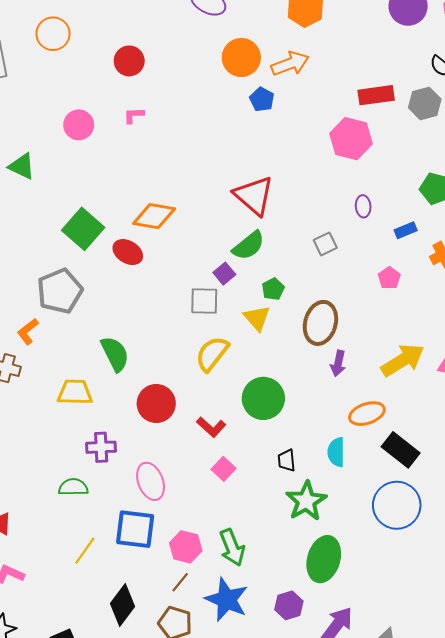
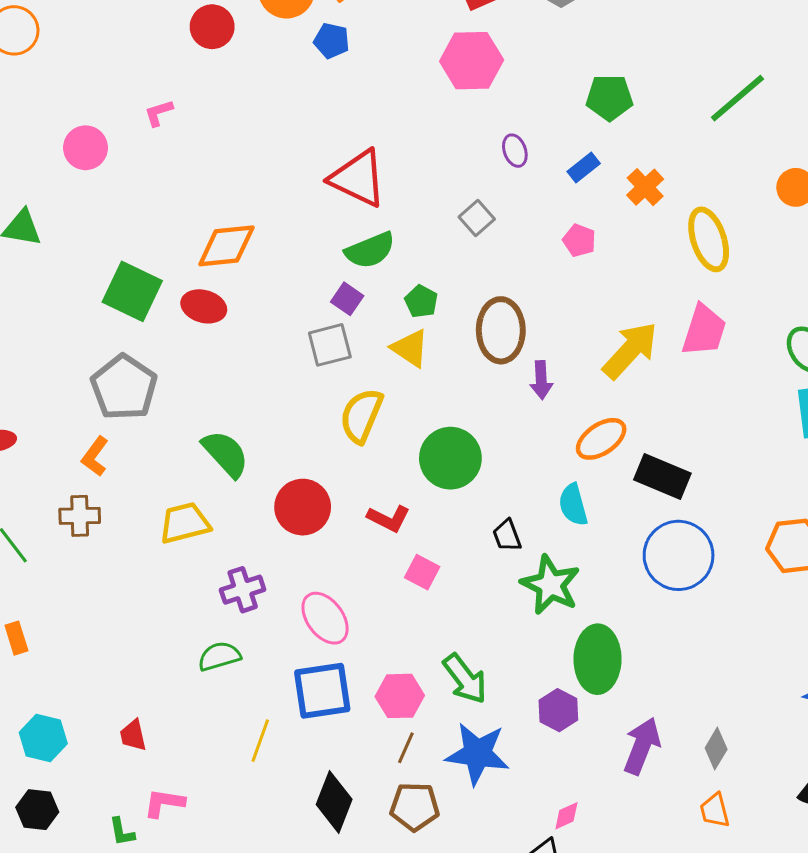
red circle: (129, 61) -> (212, 27), moved
green semicircle: (249, 246) -> (370, 250), turned 32
purple hexagon: (289, 605) -> (558, 710), moved

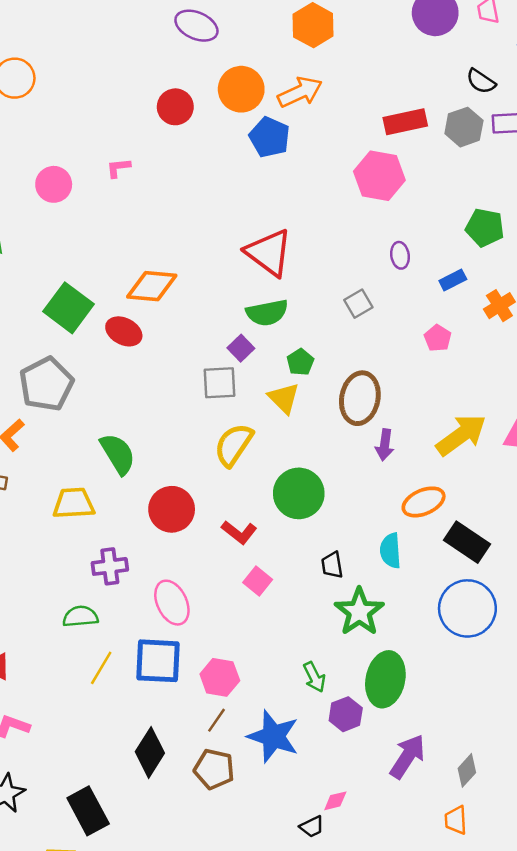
blue pentagon: (332, 41) -> (270, 137), size x1.4
green arrow: (465, 679) -> (314, 677), moved, size x0.7
yellow line: (260, 741) -> (101, 668), moved

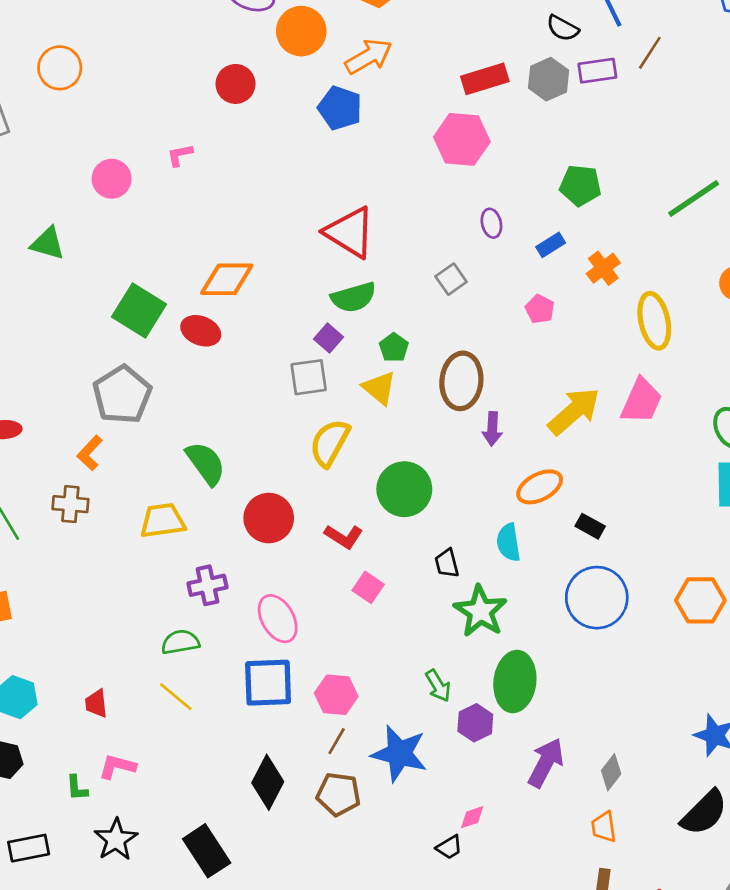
orange circle: (241, 89) -> (301, 31), moved
black rectangle: (467, 542) -> (590, 526), size x0.6
yellow line: (101, 668) -> (176, 697), moved, turned -76

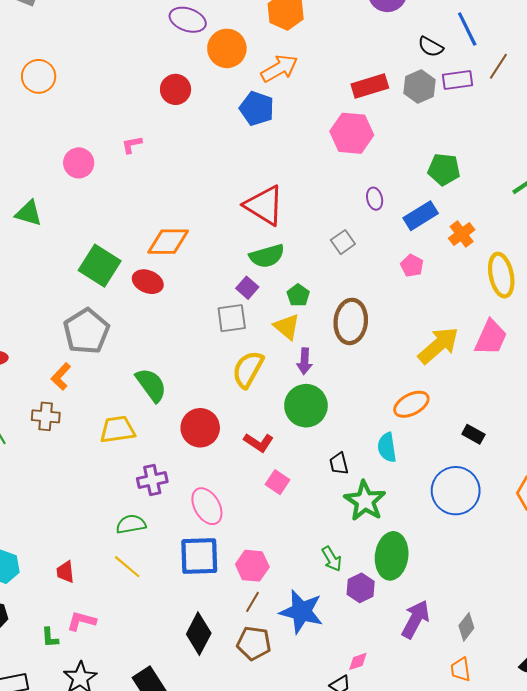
blue rectangle: (551, 245) -> (421, 216), size x1.5
purple arrow: (492, 429) -> (304, 361), moved
black rectangle: (590, 526) -> (473, 434), moved

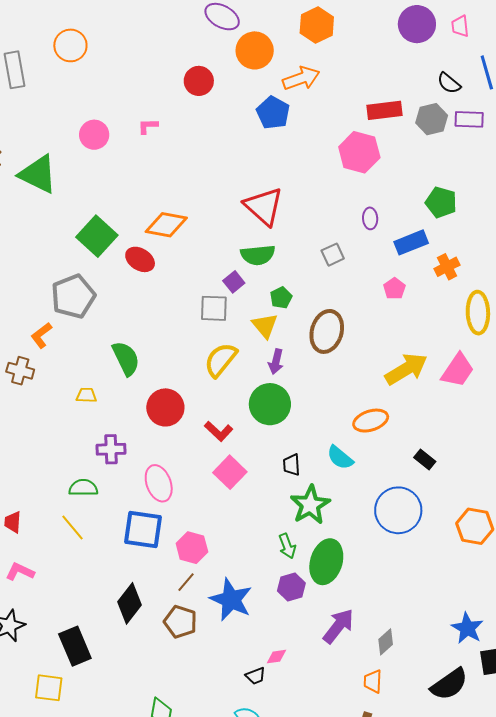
green triangle: (29, 213) -> (38, 174), size x1.5
yellow trapezoid: (118, 429) -> (86, 395), size x0.6
cyan semicircle: (387, 447) -> (340, 458), turned -52
pink square: (277, 482) -> (230, 472), size x1.4
green arrow: (332, 559) -> (287, 546), moved

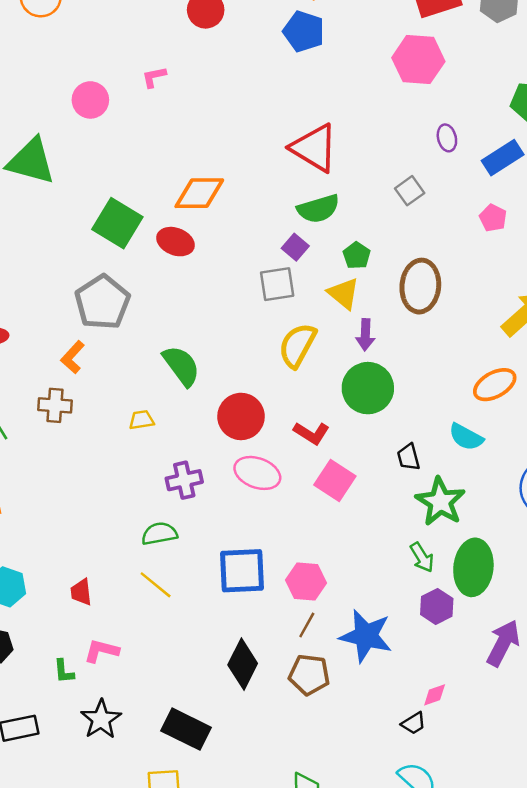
pink ellipse: (159, 483) -> (257, 473), moved, turned -39
black rectangle: (75, 646) -> (186, 729), turned -30

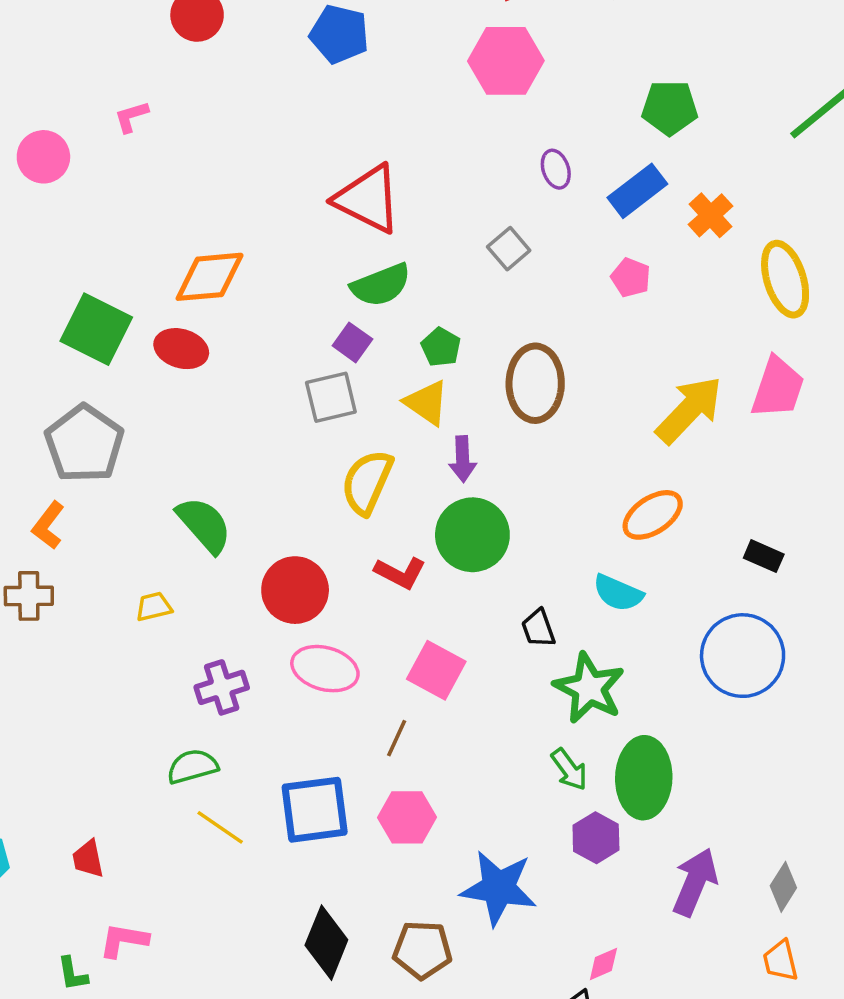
red L-shape: (311, 433) -> (400, 573), moved
yellow line: (156, 585) -> (220, 827), moved
brown line: (307, 625) -> (397, 738), moved

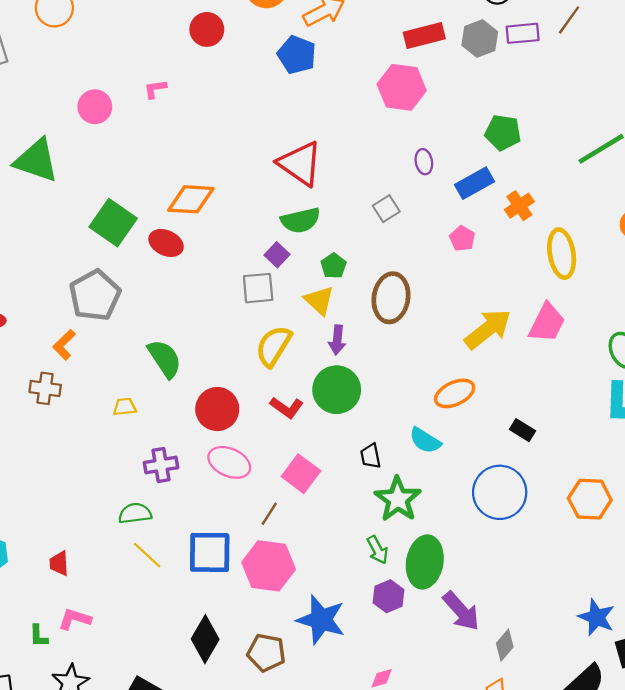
pink hexagon: (407, 817) -> (269, 566), size x1.4
purple arrow: (695, 882) -> (461, 611), moved, turned 108

